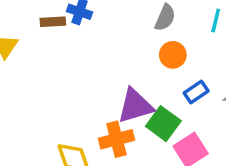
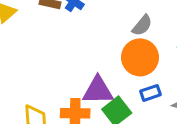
orange circle: (173, 55) -> (140, 57), size x1.6

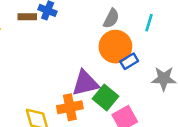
blue rectangle: (151, 93) -> (129, 61), moved

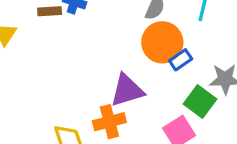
green square: (105, 97) -> (200, 102), moved

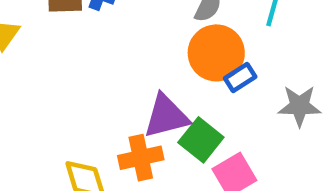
green square: (200, 102) -> (201, 140), moved

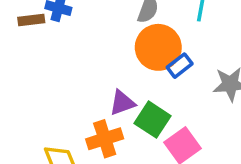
purple triangle: (166, 116) -> (122, 103), size x0.7

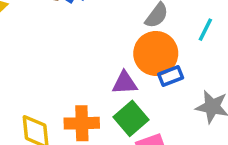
purple triangle: (122, 103) -> (125, 83), moved

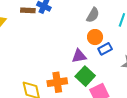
orange circle: (156, 53) -> (95, 37), size x0.6

